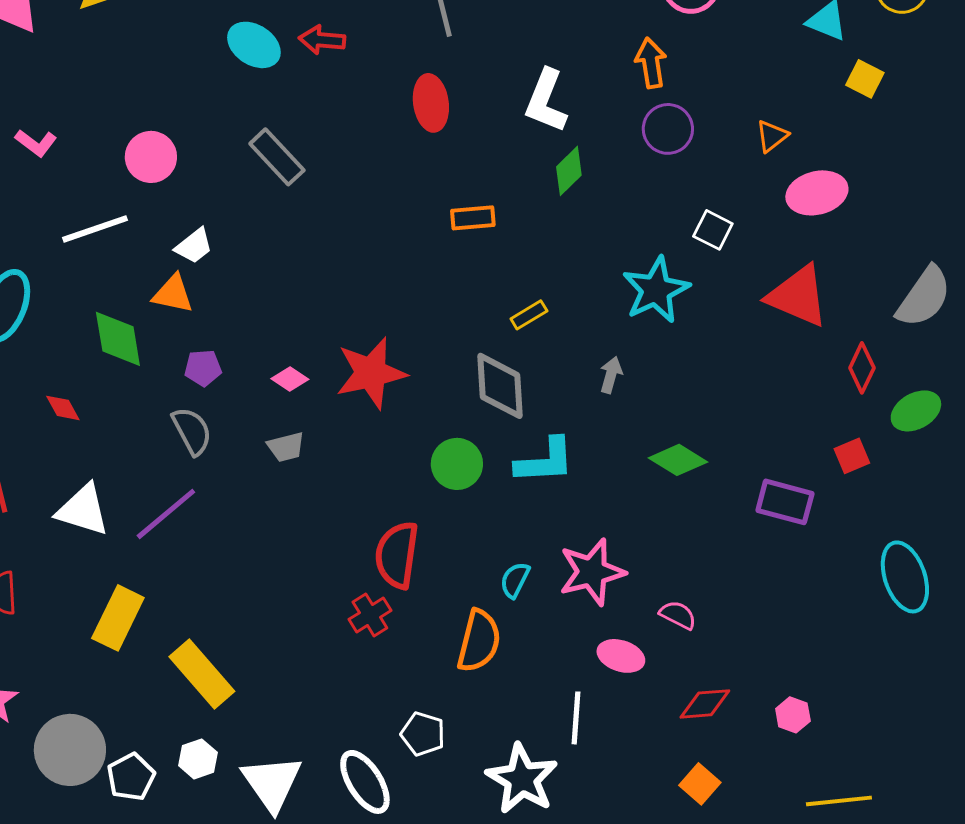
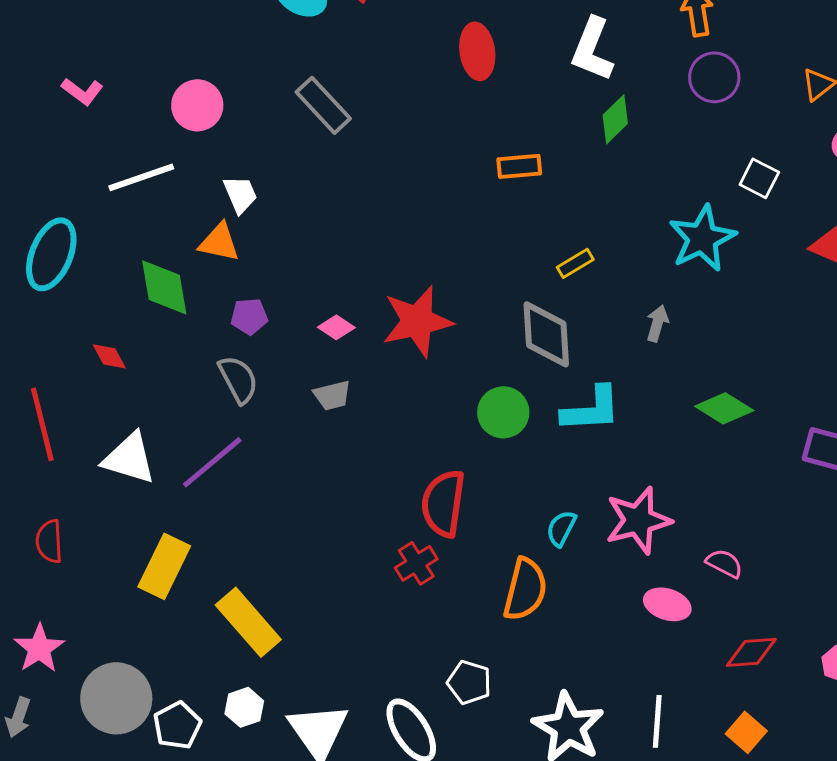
white trapezoid: (194, 246) -> (240, 194), turned -75
white line: (576, 718) -> (657, 721), moved

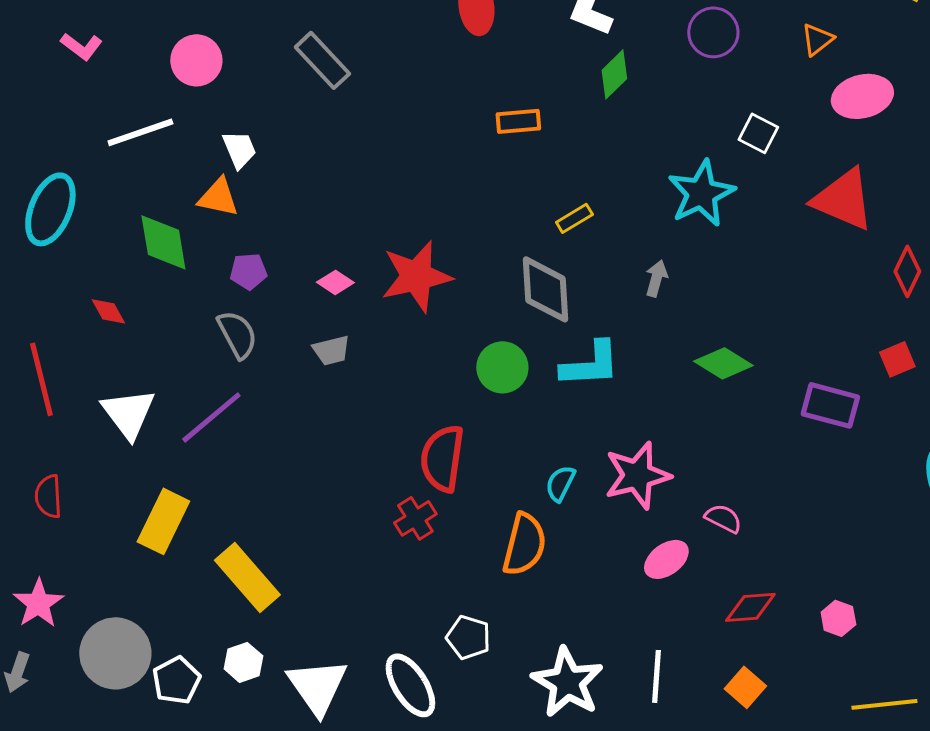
white triangle: (129, 458) -> (128, 413), turned 36
pink ellipse: (667, 604) -> (666, 559), turned -54

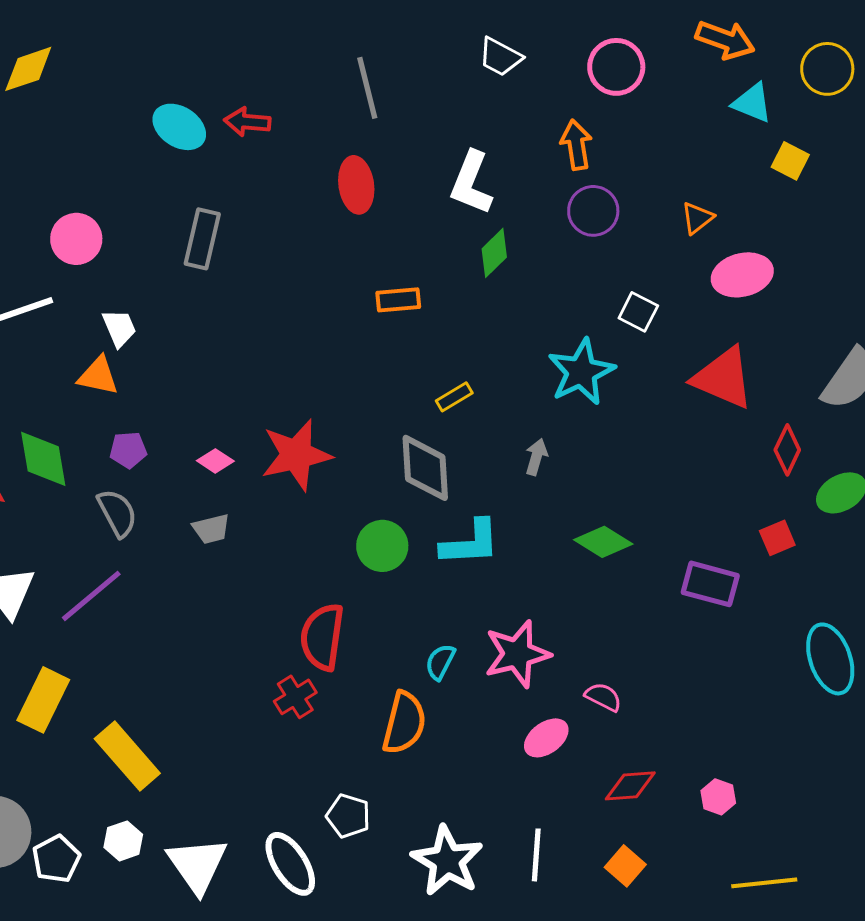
gray rectangle: (322, 60) -> (202, 239), turned 56
green diamond: (163, 242) -> (43, 459), moved

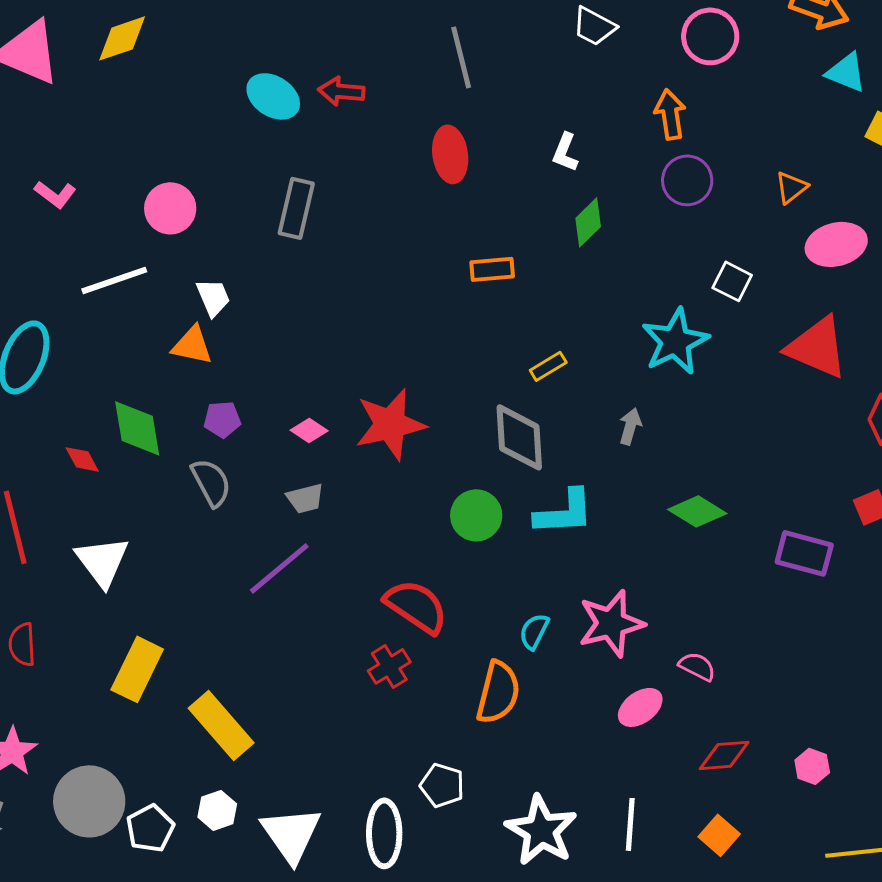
white L-shape: (471, 183) -> (565, 152), size x0.6
purple line: (91, 596) -> (279, 568), moved
red semicircle: (322, 637) -> (416, 606), turned 116
white ellipse: (290, 864) -> (384, 833), turned 32

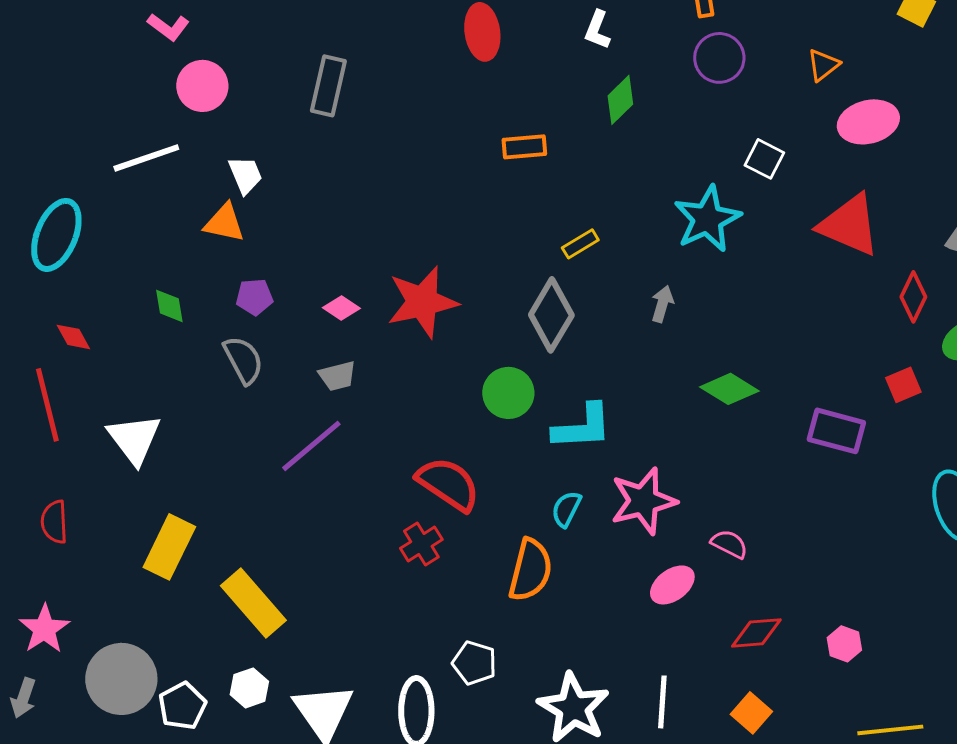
pink L-shape: (55, 194) -> (168, 27), moved
green diamond: (137, 428) -> (169, 306), size x0.6
gray diamond: (519, 437) -> (551, 315), turned 34
red diamond: (82, 459) -> (73, 337), moved
cyan L-shape: (564, 512) -> (582, 427), moved

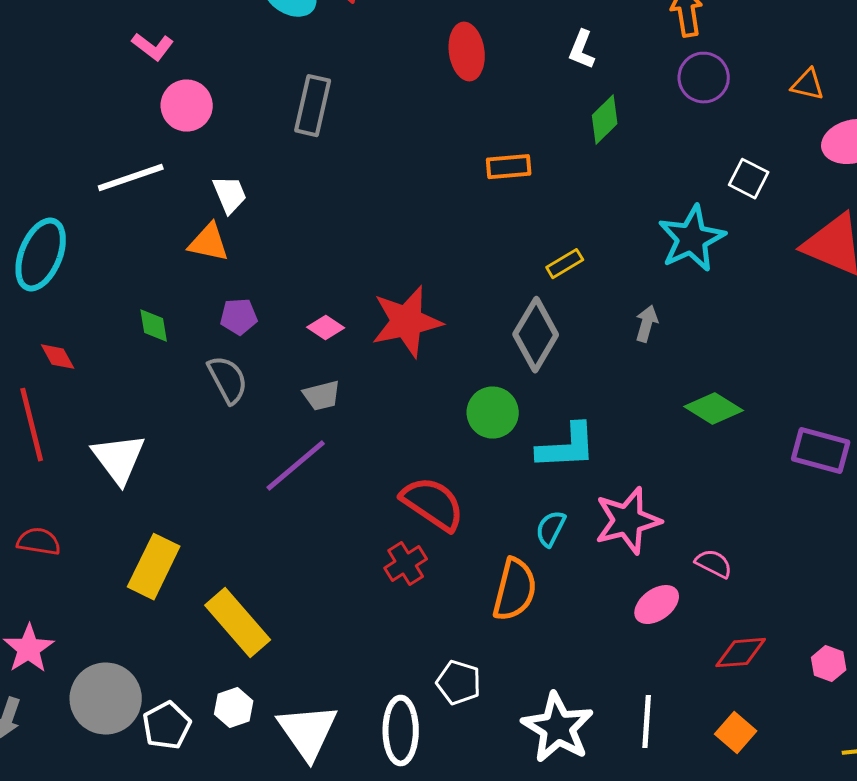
orange triangle: (823, 65) -> (808, 85), turned 51
red semicircle: (54, 522) -> (39, 542), turned 102

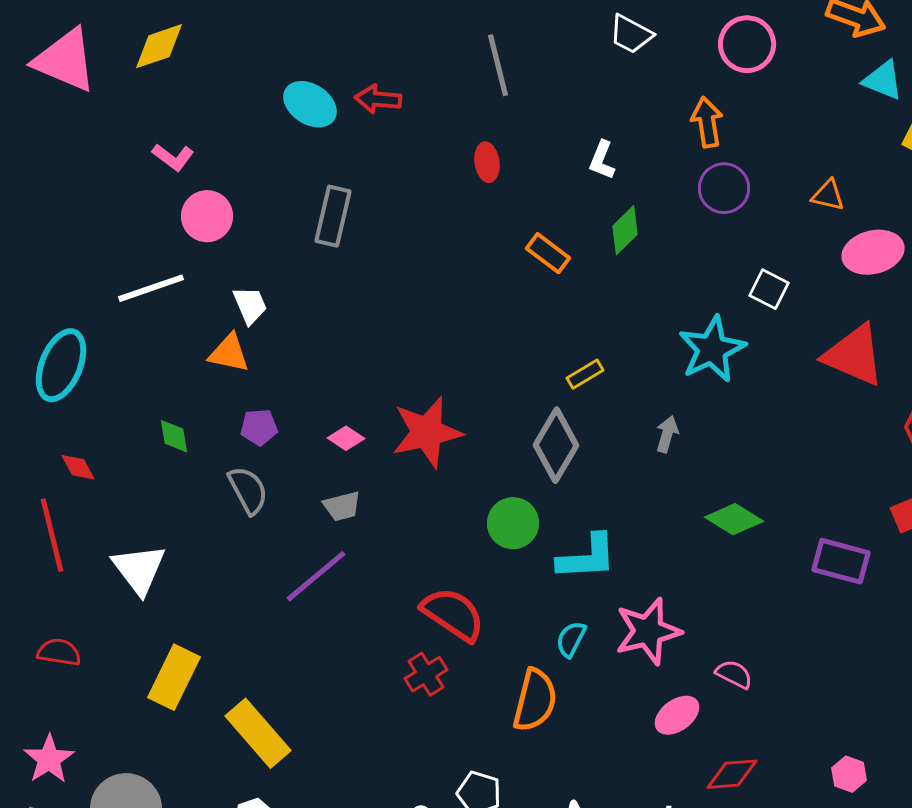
red ellipse: (467, 52) -> (487, 162), size x0.7
orange rectangle: (509, 167) -> (548, 253), moved, turned 42
red diamond: (741, 653) -> (732, 774), moved

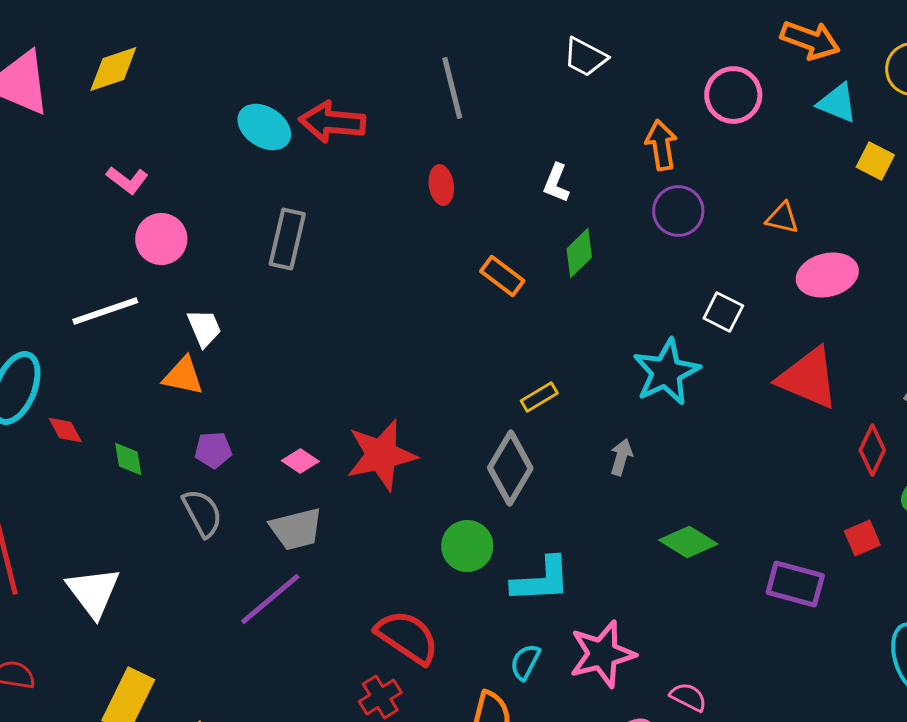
pink circle: (747, 44) -> (733, 95), moved
red arrow: (378, 99) -> (332, 122), size x1.4
red diamond: (78, 467) -> (65, 430), moved
gray trapezoid: (342, 506) -> (296, 529), size x1.4

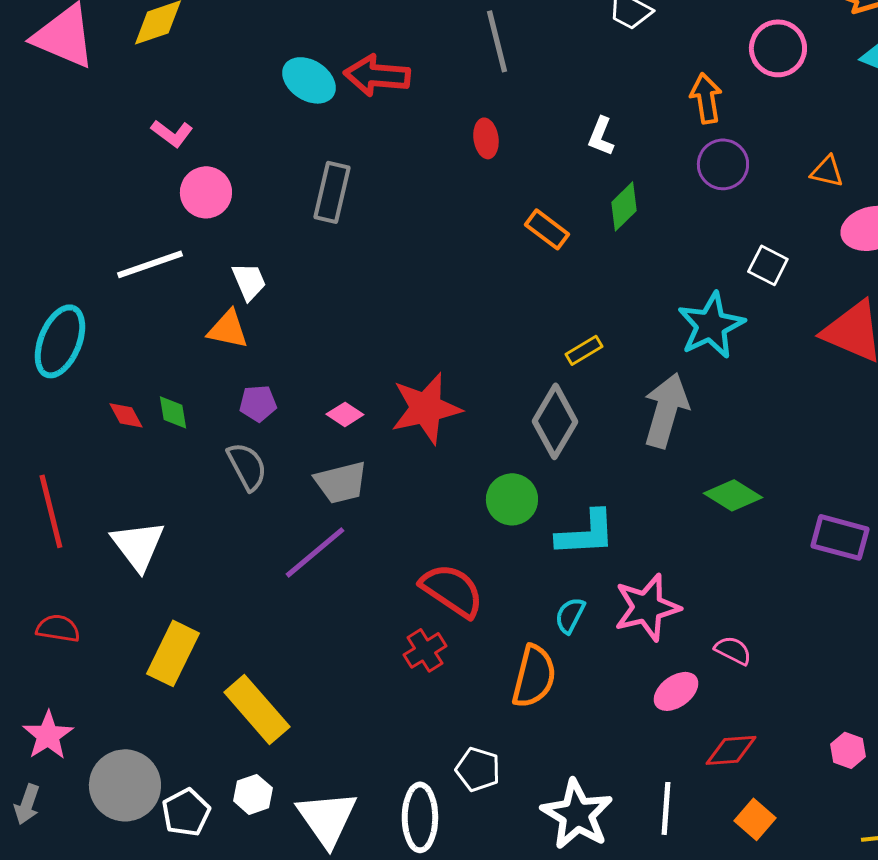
red diamond: (65, 430) -> (126, 415), moved
gray arrow: (621, 457) -> (666, 410), size x2.0

